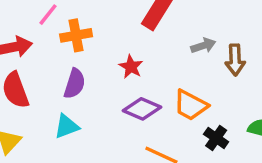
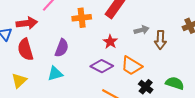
orange cross: (76, 35) -> (82, 18), moved
red star: (131, 67) -> (110, 42), moved

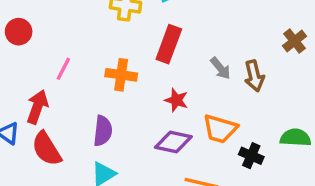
orange cross: (82, 18) -> (121, 75), turned 30
red arrow: (27, 23) -> (37, 107), turned -48
gray arrow: (142, 30) -> (220, 68), turned 80

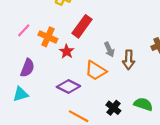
pink line: (63, 69) -> (24, 30), moved
red star: (176, 100) -> (67, 51), moved
orange trapezoid: (220, 129) -> (96, 71), moved

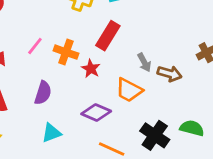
brown arrow: (129, 60) -> (170, 74), turned -72
cyan triangle: (21, 94) -> (51, 133), moved
black cross: (113, 108) -> (155, 135), size x1.5

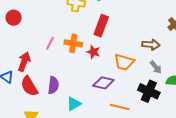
gray arrow: (144, 62) -> (156, 67), moved
purple semicircle: (43, 93) -> (53, 85), moved

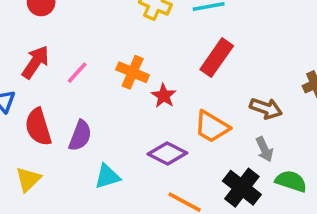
red rectangle: (101, 26) -> (217, 58), moved
pink line: (50, 43) -> (77, 73), moved
red arrow: (24, 62) -> (35, 62), moved

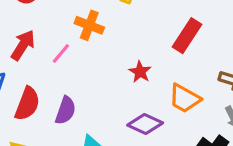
orange cross: (133, 72) -> (89, 25), moved
red semicircle: (38, 127) -> (27, 104), turned -140

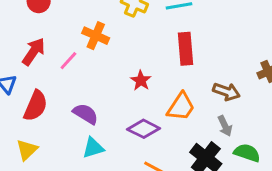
red rectangle: (187, 36) -> (185, 49), turned -40
orange trapezoid: (185, 98) -> (181, 107), turned -88
purple semicircle: (66, 110) -> (86, 114), moved, turned -80

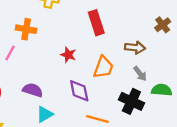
purple diamond: (144, 129) -> (79, 91), turned 65

